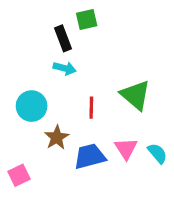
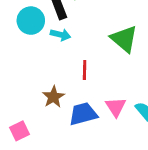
green triangle: (135, 95) -> (124, 39), moved
cyan circle: (32, 106) -> (31, 21), moved

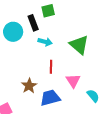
cyan arrow: (61, 35) -> (45, 42), moved
pink triangle: (116, 107) -> (73, 81), moved

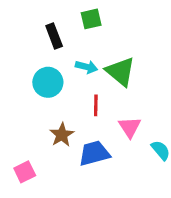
black rectangle: (33, 23) -> (54, 36), moved
cyan circle: (13, 32) -> (48, 82), moved
green triangle: (79, 45) -> (120, 71), moved

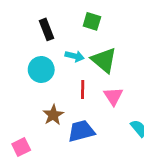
green square: (91, 19) -> (92, 21), moved, turned 30
pink triangle: (130, 127) -> (113, 96), moved

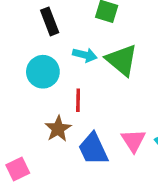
red line: (83, 90) -> (78, 100), moved
pink triangle: (113, 96) -> (133, 140), moved
blue trapezoid: (81, 131) -> (93, 149), turned -100

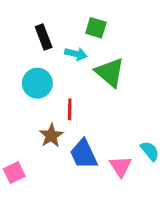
cyan arrow: (85, 55) -> (76, 54), moved
pink triangle: (133, 140) -> (121, 166), moved

